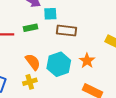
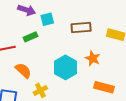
brown rectangle: (66, 31) -> (81, 28), moved
orange semicircle: (33, 62) -> (23, 71), moved

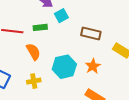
cyan square: (47, 19) -> (61, 16), turned -32
orange semicircle: (23, 71) -> (33, 52), moved

